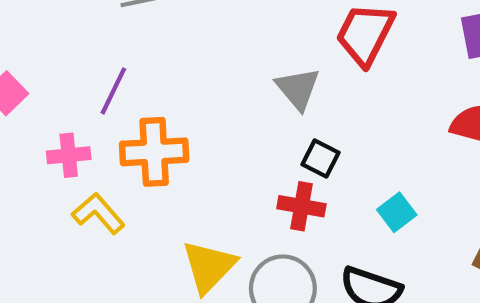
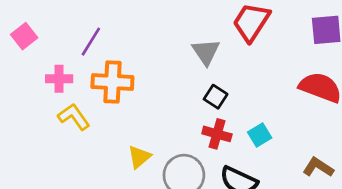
red cross: (301, 206) -> (217, 134), moved
yellow triangle: (209, 267) -> (139, 157), size x0.7

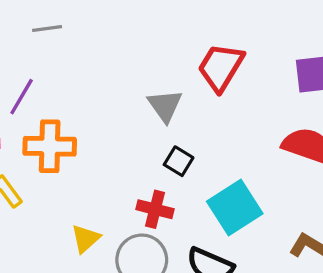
red cross: (217, 134) -> (155, 209), moved
cyan square: (260, 135) -> (235, 207), size x1.8

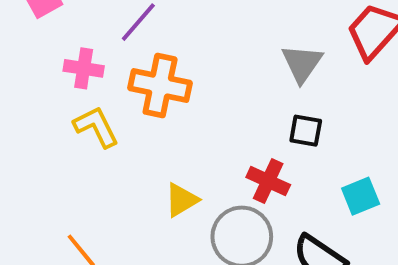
black square: (179, 161) -> (306, 131), turned -32
cyan square: (235, 207) -> (361, 196), size x0.6

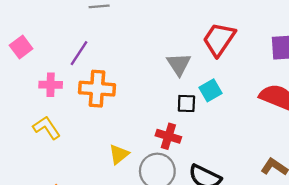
yellow L-shape: (96, 127) -> (47, 128), moved
cyan square: (361, 196) -> (211, 90), moved

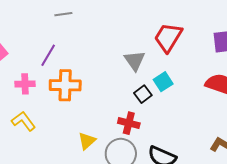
black square: (186, 103) -> (143, 94), turned -36

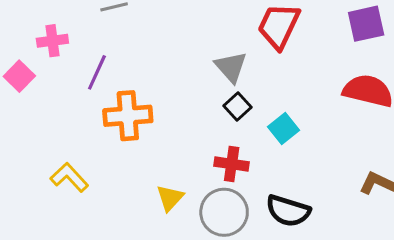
cyan square: (163, 82) -> (284, 129), moved
pink cross: (25, 84) -> (52, 41), moved
black square: (143, 94) -> (238, 107), moved

